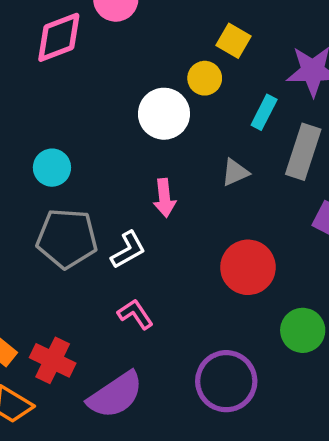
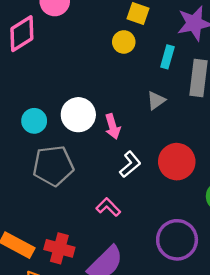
white circle: (164, 114) -> (78, 115), moved
white L-shape: (128, 250) -> (130, 164), moved

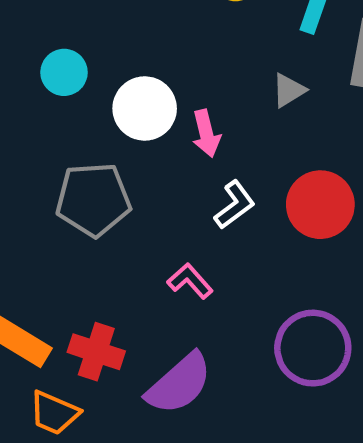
cyan circle: (34, 121) -> (64, 72), moved

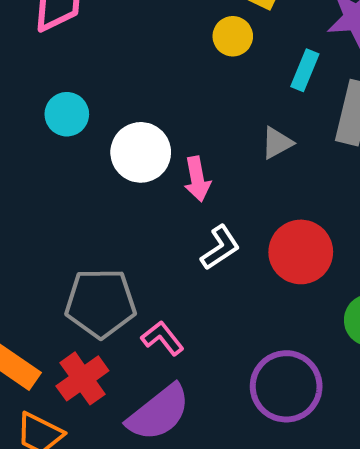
gray pentagon: (93, 199) -> (101, 303), moved
pink L-shape: (190, 281) -> (162, 338), moved
red cross: (96, 352) -> (82, 378), turned 33

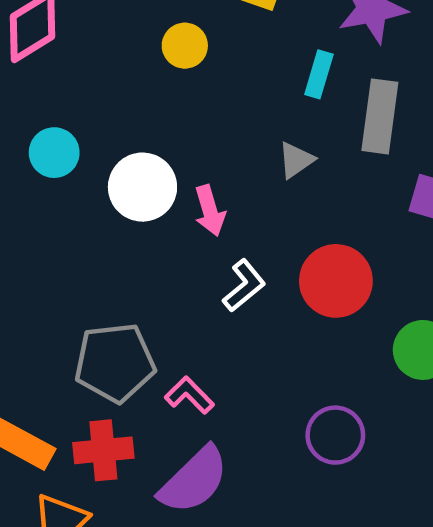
yellow circle: (233, 36) -> (185, 46), moved
red cross: (82, 378) -> (103, 450), turned 36
purple circle: (286, 386) -> (335, 435), size x0.7

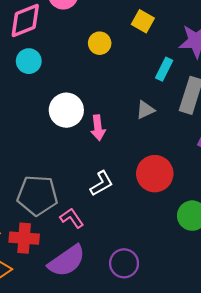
cyan circle: (54, 153) -> (29, 61), moved
white L-shape: (244, 286) -> (102, 184), moved
purple circle: (335, 435) -> (124, 263), moved

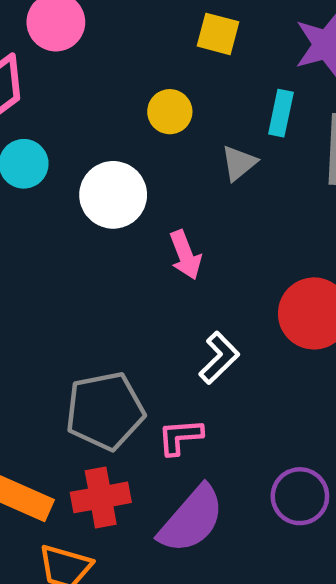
yellow circle: (100, 43) -> (170, 112), moved
white circle: (66, 110) -> (113, 195), moved
gray triangle: (145, 110) -> (239, 163), moved
pink L-shape: (72, 218) -> (180, 437), turned -45

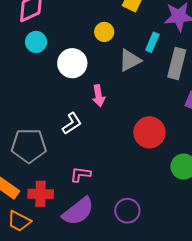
gray triangle: (239, 163) -> (130, 60), size x1.4
white L-shape: (219, 358) -> (72, 123), moved
gray pentagon: (105, 411) -> (29, 146), moved

